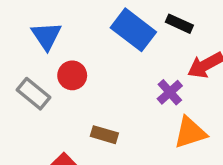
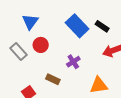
purple cross: (170, 92) -> (73, 62), moved

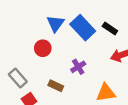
blue triangle: (30, 22) -> (56, 24), moved
gray rectangle: (18, 51) -> (18, 78), moved

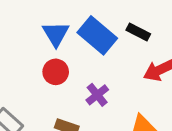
red circle: (43, 48) -> (56, 72), moved

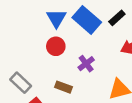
black rectangle: (138, 32) -> (117, 18), turned -70

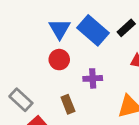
purple cross: (86, 64) -> (93, 78), turned 35
brown rectangle: (63, 87) -> (68, 104), turned 49

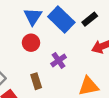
purple cross: (93, 78) -> (59, 60), turned -35

